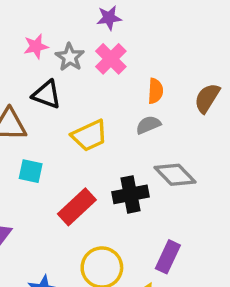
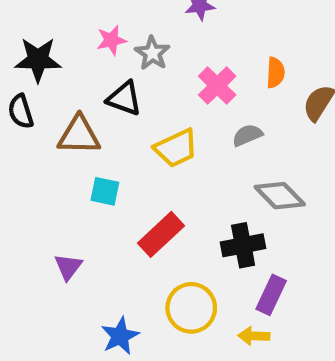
pink cross: (111, 59) -> (217, 86), moved
orange semicircle: (155, 91) -> (275, 73), moved
black cross: (130, 194) -> (243, 245), moved

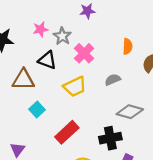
pink cross: (217, 86) -> (84, 53), moved
cyan square: (105, 191) -> (37, 109), turned 35
gray diamond: (280, 196) -> (130, 112), turned -30

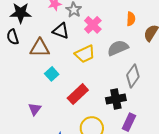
gray semicircle: (113, 80) -> (118, 48), size x1.5
gray diamond: (130, 112) -> (133, 76), turned -70

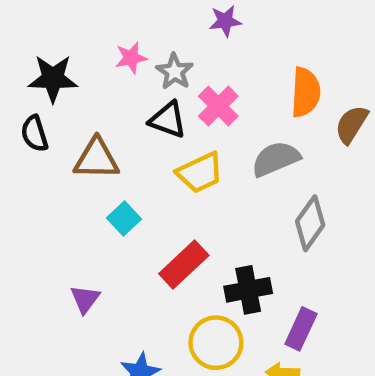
orange semicircle: (131, 19) -> (306, 92), size x1.5
black triangle: (61, 31) -> (168, 120), moved
black cross: (116, 99) -> (248, 290), moved

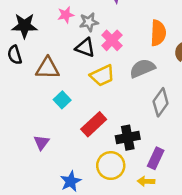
gray star: (175, 72) -> (89, 22), turned 30

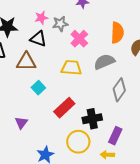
black triangle: (85, 48) -> (38, 39), moved
yellow trapezoid: (102, 76) -> (71, 68), turned -150

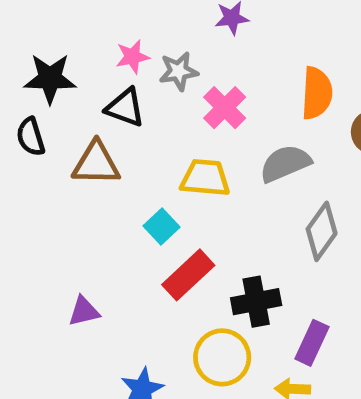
cyan square: (38, 88) -> (162, 226), moved
purple triangle: (21, 123) -> (84, 311), turned 40

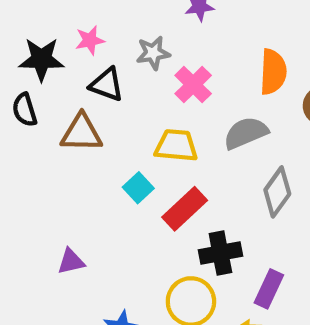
pink star: (132, 57) -> (90, 40), moved
red rectangle: (188, 275) -> (185, 209), moved

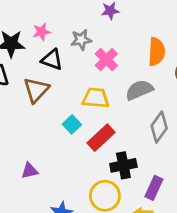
brown triangle: (81, 133) -> (36, 90), turned -48

